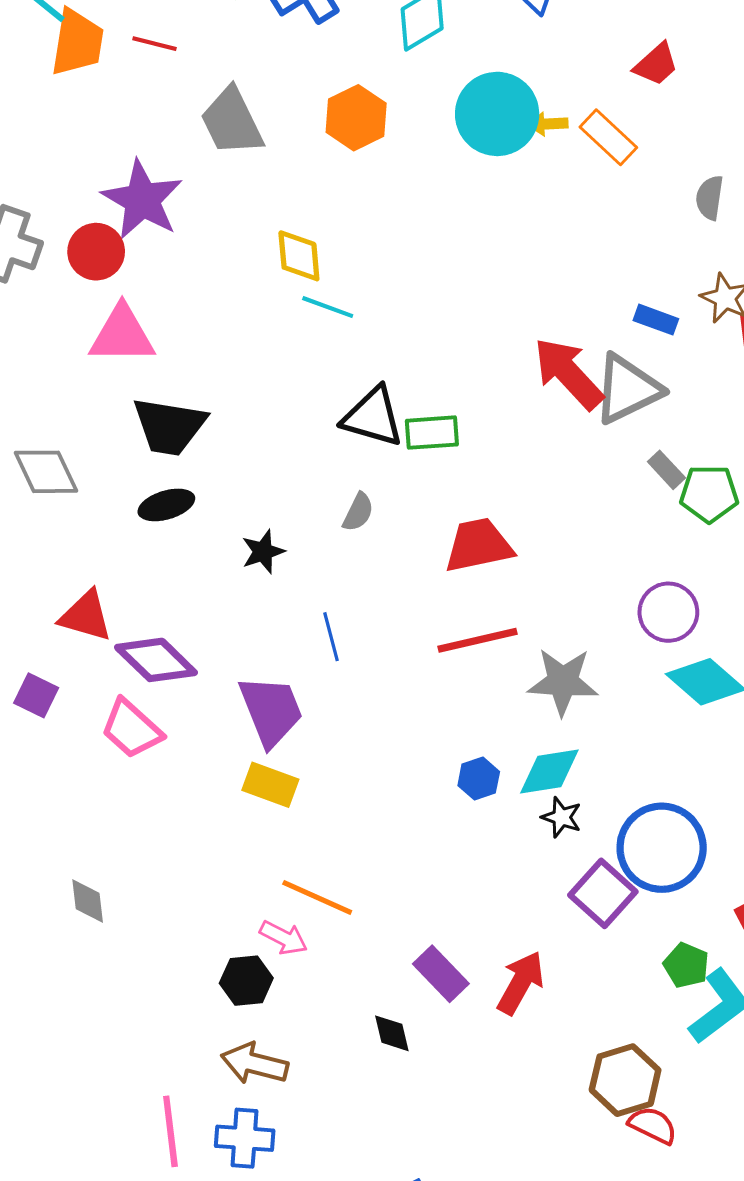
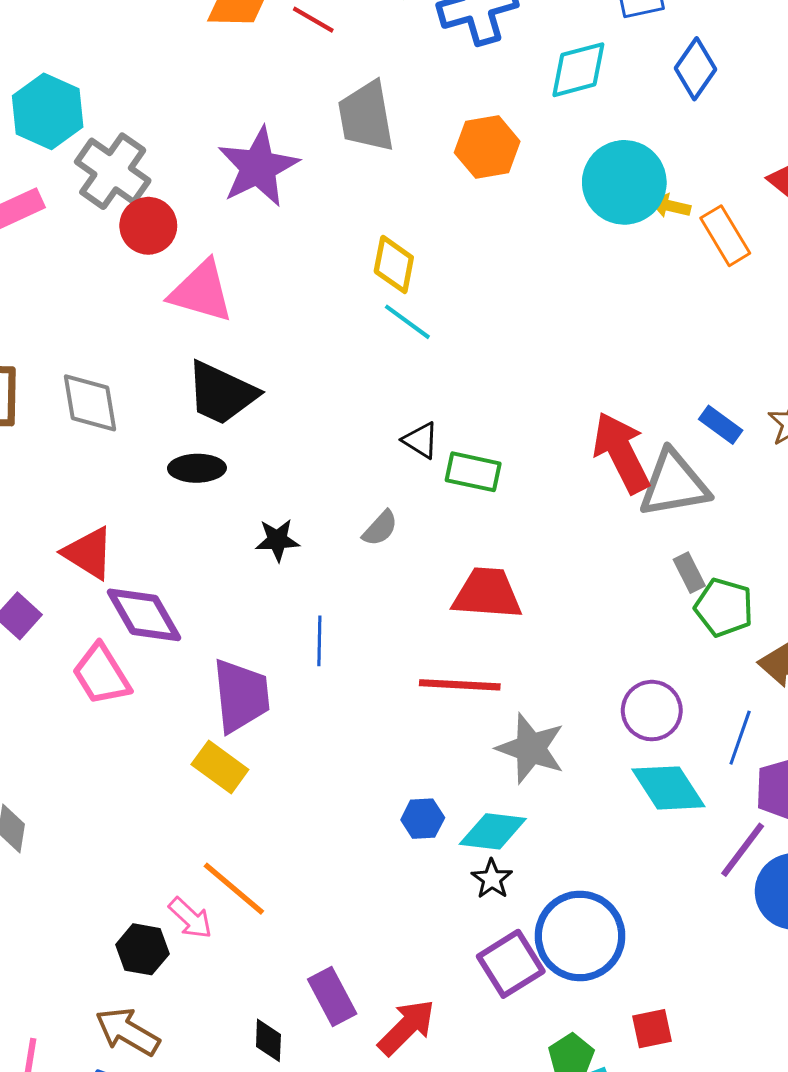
red circle: (96, 252) -> (148, 226), moved
black triangle: (373, 417) -> (421, 440), size x0.6

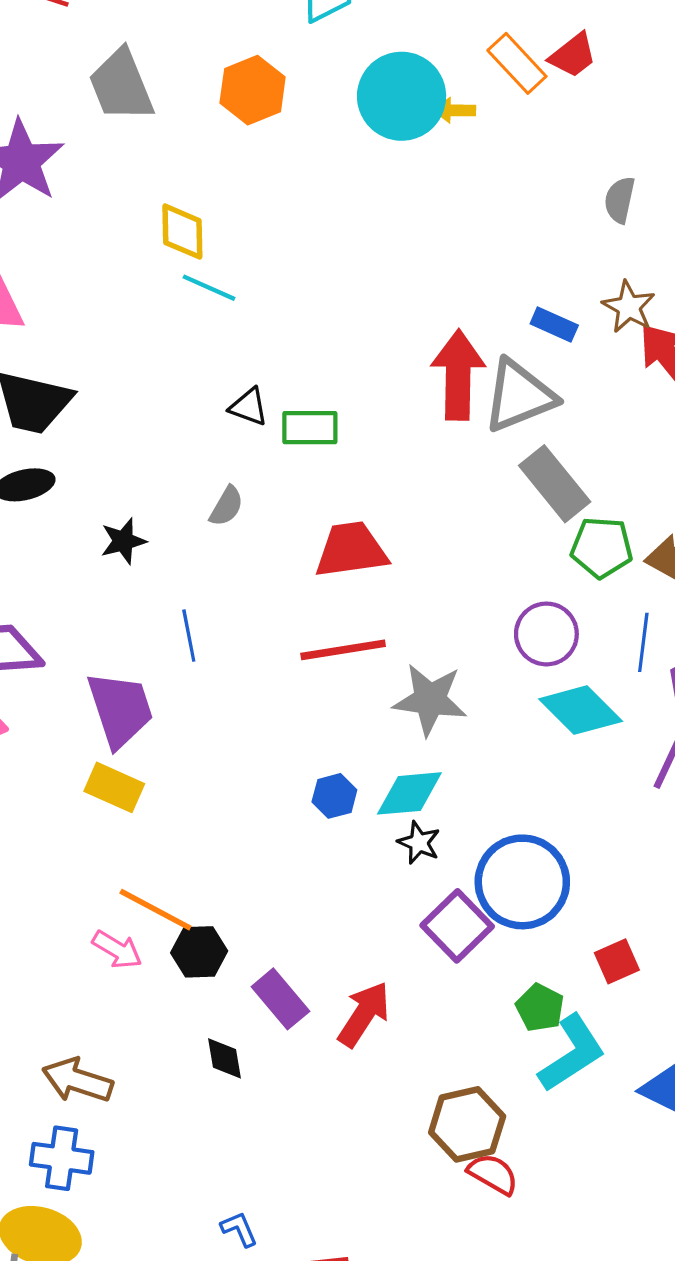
orange rectangle: (725, 236) -> (517, 63), moved
red arrow: (621, 452) -> (458, 375), turned 40
gray rectangle: (689, 573) -> (555, 484), size x1.8
green pentagon: (724, 607) -> (602, 547), moved
black hexagon: (142, 949) -> (199, 952), moved

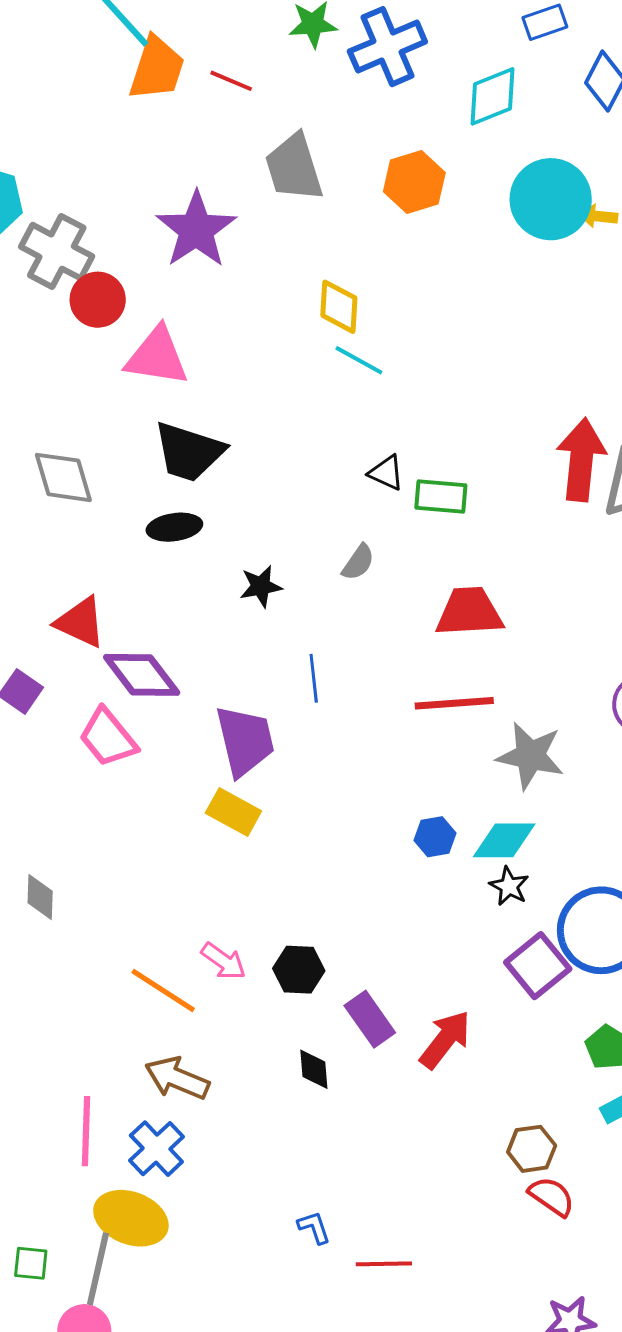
orange line: (155, 910) -> (163, 990), moved
brown hexagon: (467, 1124) -> (532, 1149), size x0.7
blue cross: (62, 1158) -> (156, 1149), turned 34

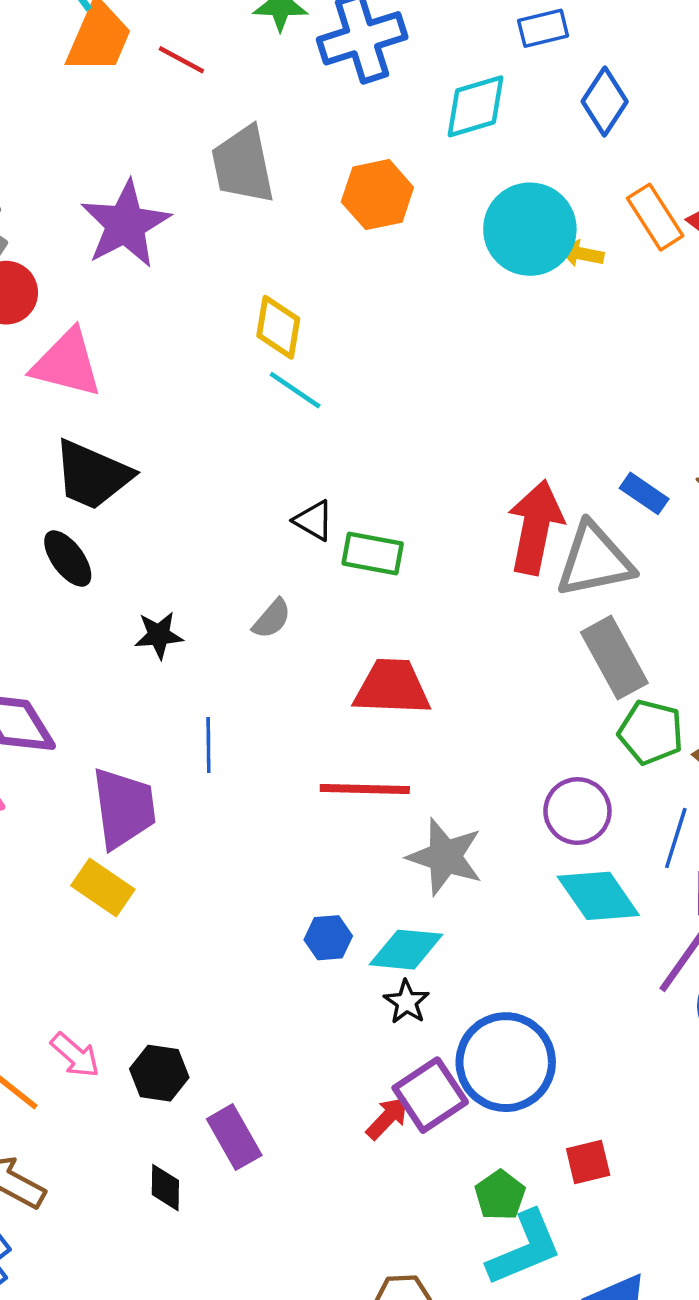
black ellipse: (174, 527) -> (68, 559), turned 56
red arrow: (445, 1040) -> (387, 1118), moved, size x0.7

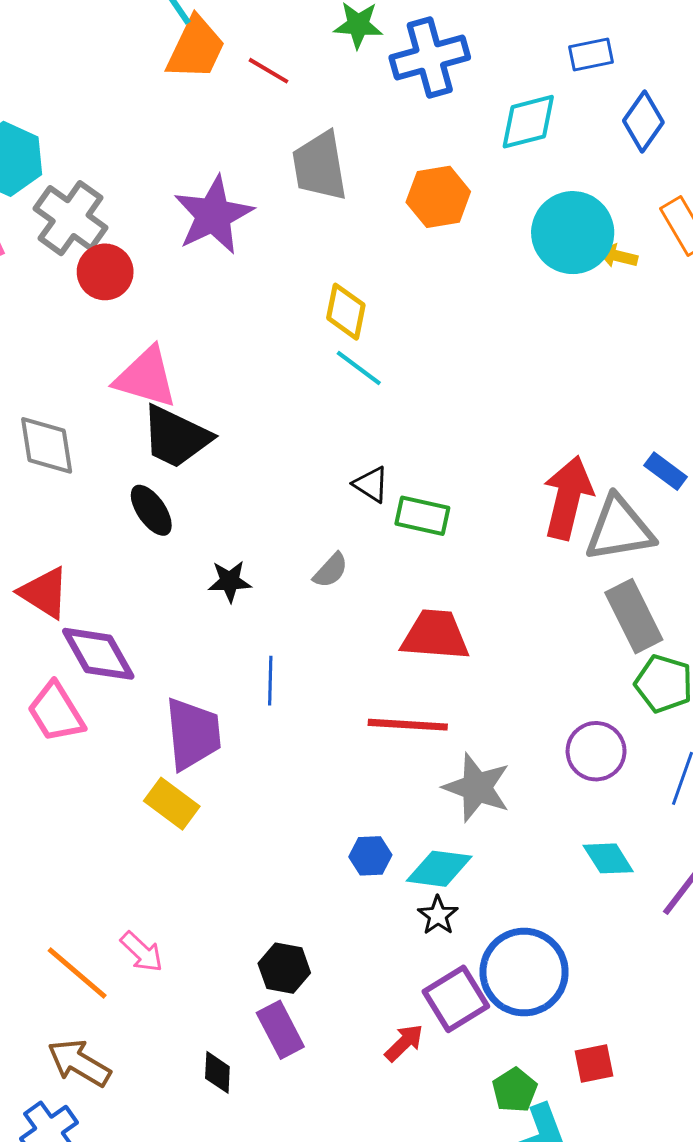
pink triangle: (67, 363) -> (146, 377), moved
cyan diamond: (598, 896) -> (608, 858), moved, size x0.7
black hexagon: (159, 1073) -> (284, 968), moved
red arrow: (387, 1118) -> (404, 1043), moved

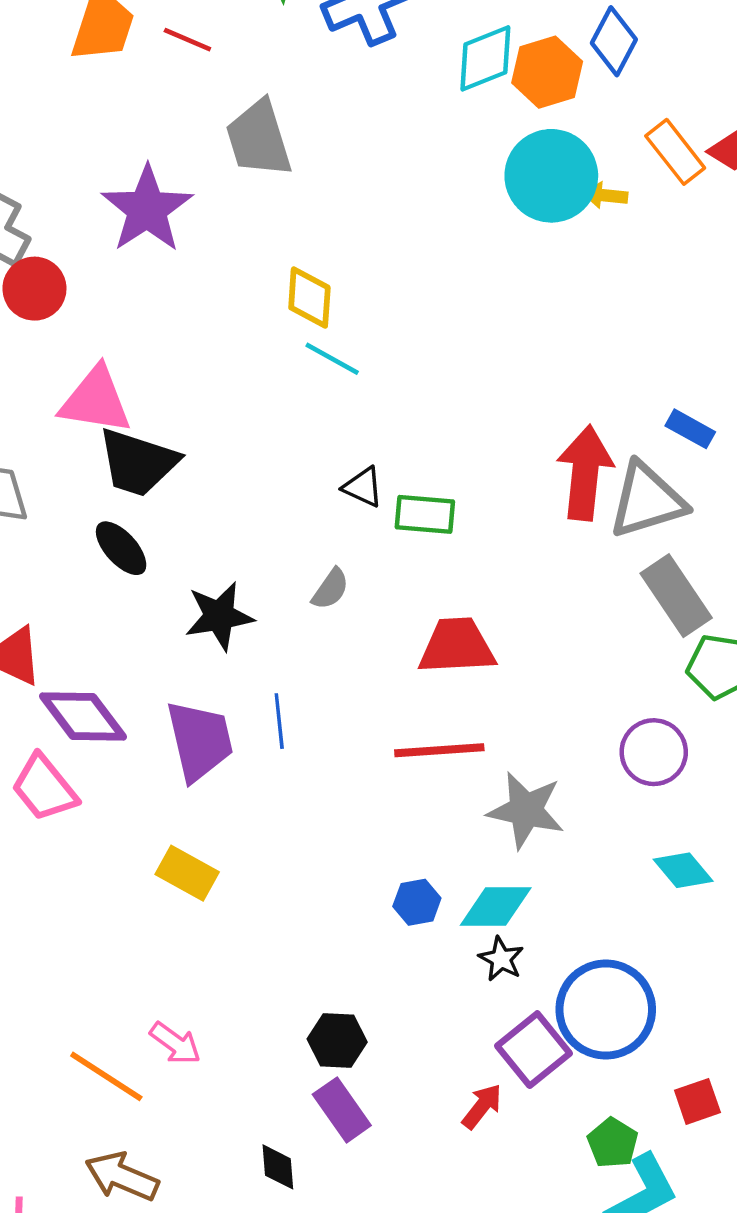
orange hexagon: (438, 197) -> (547, 72), moved
black star: (230, 581) -> (219, 616), size x1.4
purple trapezoid: (193, 734) -> (200, 741), moved

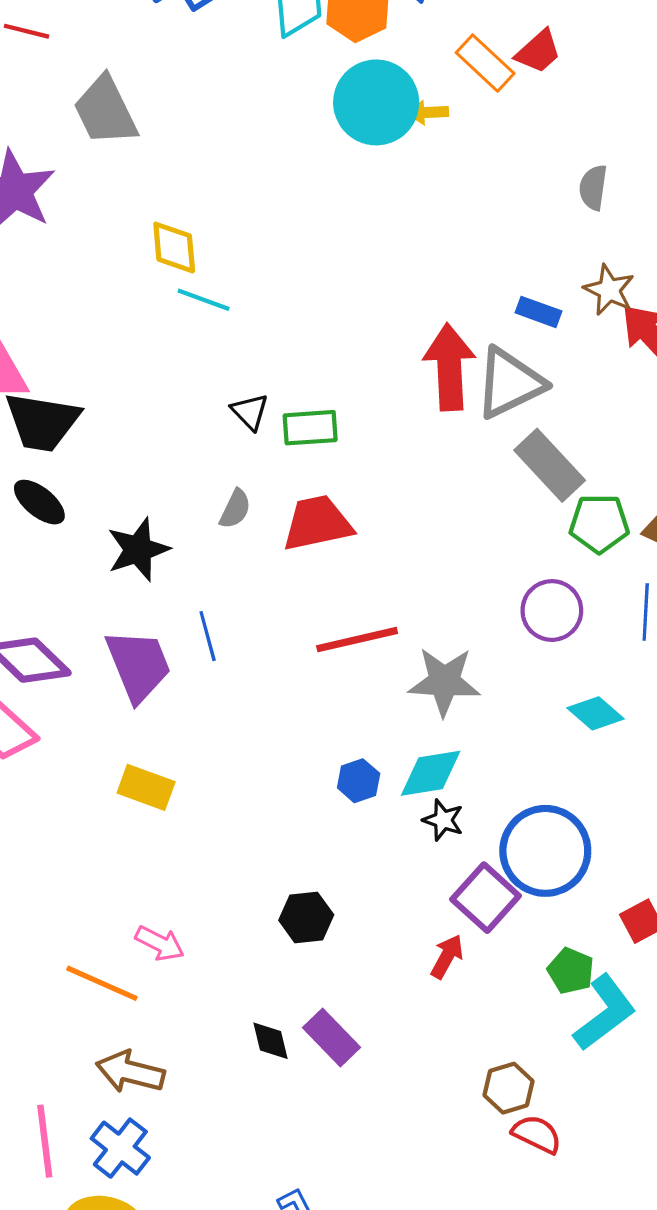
black triangle: (363, 487) -> (250, 412), turned 30
red trapezoid: (457, 646) -> (317, 523), moved
purple rectangle: (342, 1110) -> (332, 1037), moved

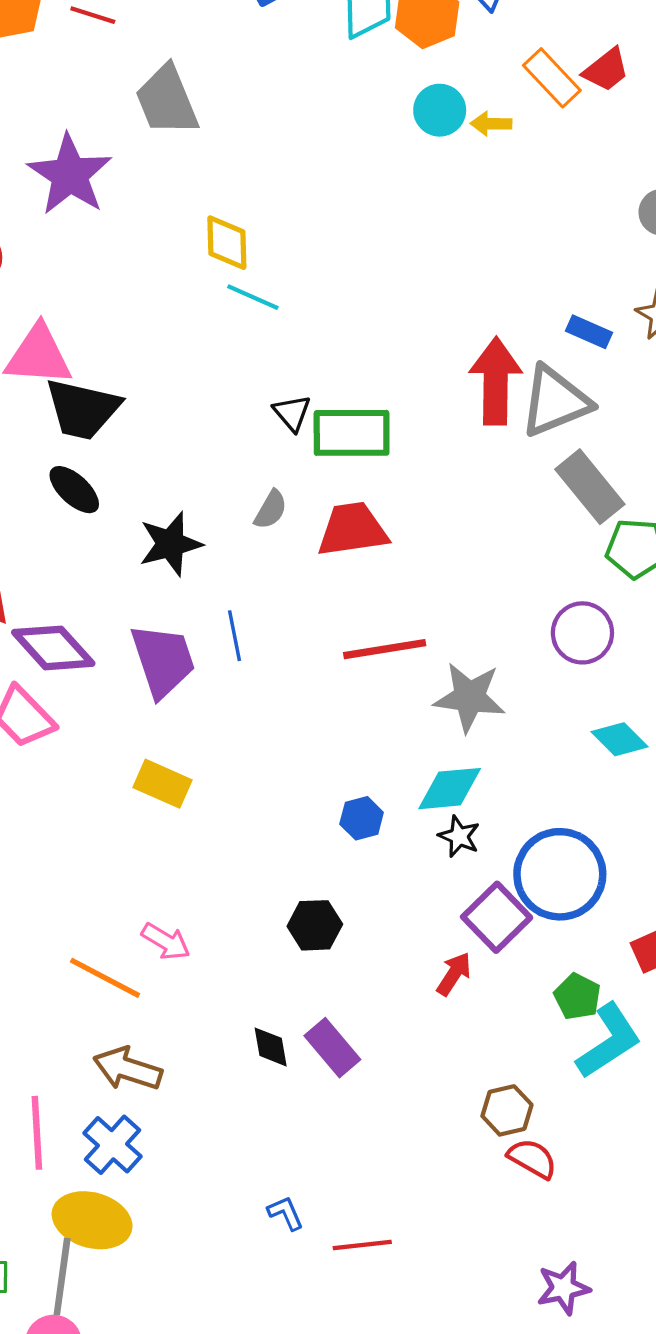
cyan circle: (376, 102) -> (440, 110), size x0.6
green rectangle: (310, 428) -> (352, 433), size x1.4
blue hexagon: (359, 781) -> (362, 818), moved

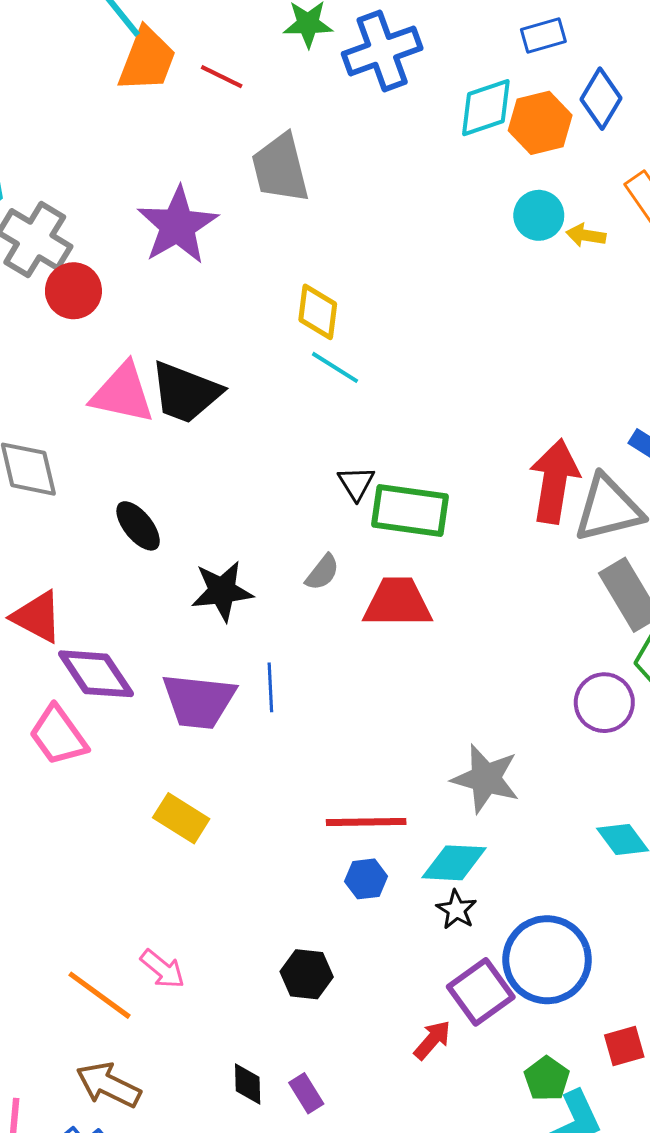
black trapezoid: (82, 409) -> (186, 392), moved
purple circle: (582, 633) -> (604, 703), moved
red line: (385, 649) -> (366, 822), moved
purple trapezoid: (163, 660) -> (199, 701), turned 106
purple rectangle: (332, 1048) -> (306, 1093), size x0.7

